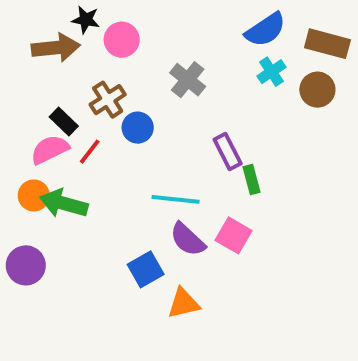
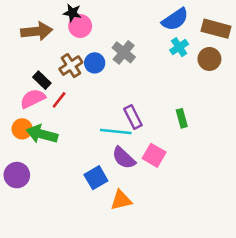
black star: (86, 20) -> (72, 13), moved
blue circle: (138, 128) -> (95, 63), moved
purple rectangle: (228, 152) -> (133, 117), moved
green rectangle: (252, 180) -> (182, 118), moved

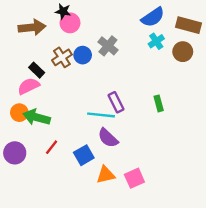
red line: (59, 100) -> (52, 147), moved
pink square: (154, 155) -> (134, 178), moved, turned 36

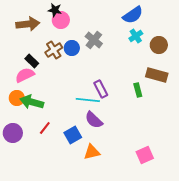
brown rectangle: (189, 25) -> (157, 75), moved
pink square: (134, 178) -> (145, 155), moved

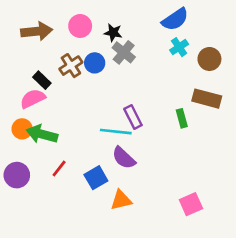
black star: (55, 10) -> (113, 33), moved

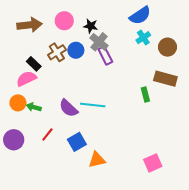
purple rectangle: (133, 117) -> (105, 55), moved
green arrow: (42, 134) -> (34, 107), size x0.6
purple semicircle: (124, 158) -> (68, 108), moved

